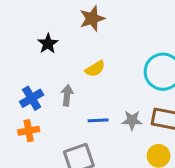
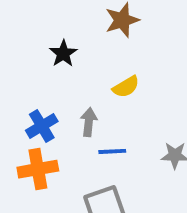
blue line: (98, 120) -> (112, 151), moved
orange cross: (29, 131) -> (38, 169), size x1.4

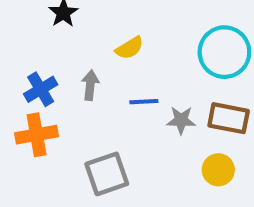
blue line: (112, 151) -> (144, 102), moved

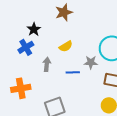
blue cross: (41, 89) -> (26, 47), moved
gray star: (181, 120) -> (91, 62), moved

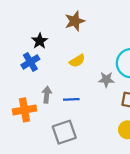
gray arrow: (47, 64) -> (47, 95), moved
blue line: (73, 72) -> (71, 99), moved

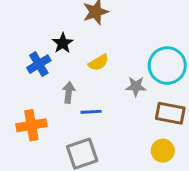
black star: (40, 41) -> (63, 43), moved
gray arrow: (47, 95) -> (69, 92), moved

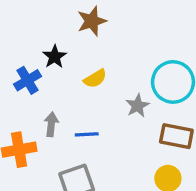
gray star: (136, 86) -> (137, 106), turned -30
gray arrow: (69, 92) -> (51, 124), moved

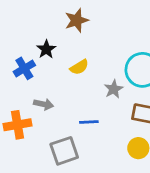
gray arrow: (51, 124) -> (44, 104), turned 96
blue line: (87, 134) -> (89, 122), moved

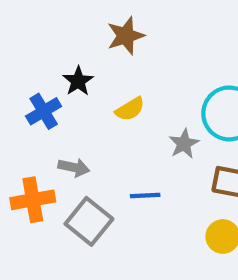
gray square: (64, 151) -> (89, 221), moved, turned -32

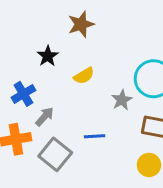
blue cross: (44, 111) -> (23, 94), moved
gray arrow: (74, 167) -> (45, 117), turned -60

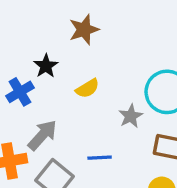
blue cross: (23, 94) -> (20, 92), moved
gray arrow: (45, 117) -> (42, 135), size x1.4

